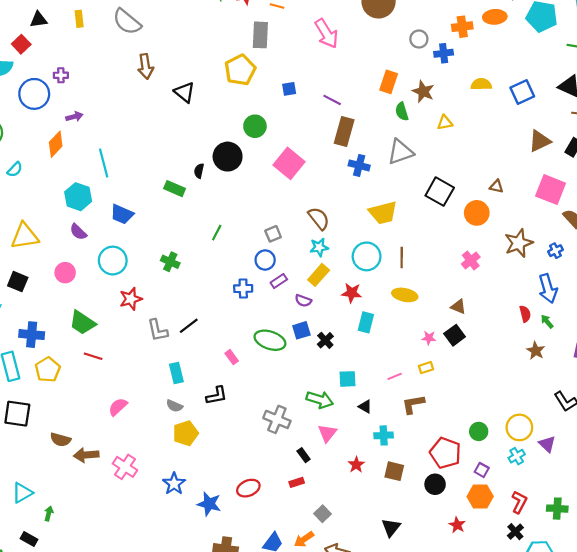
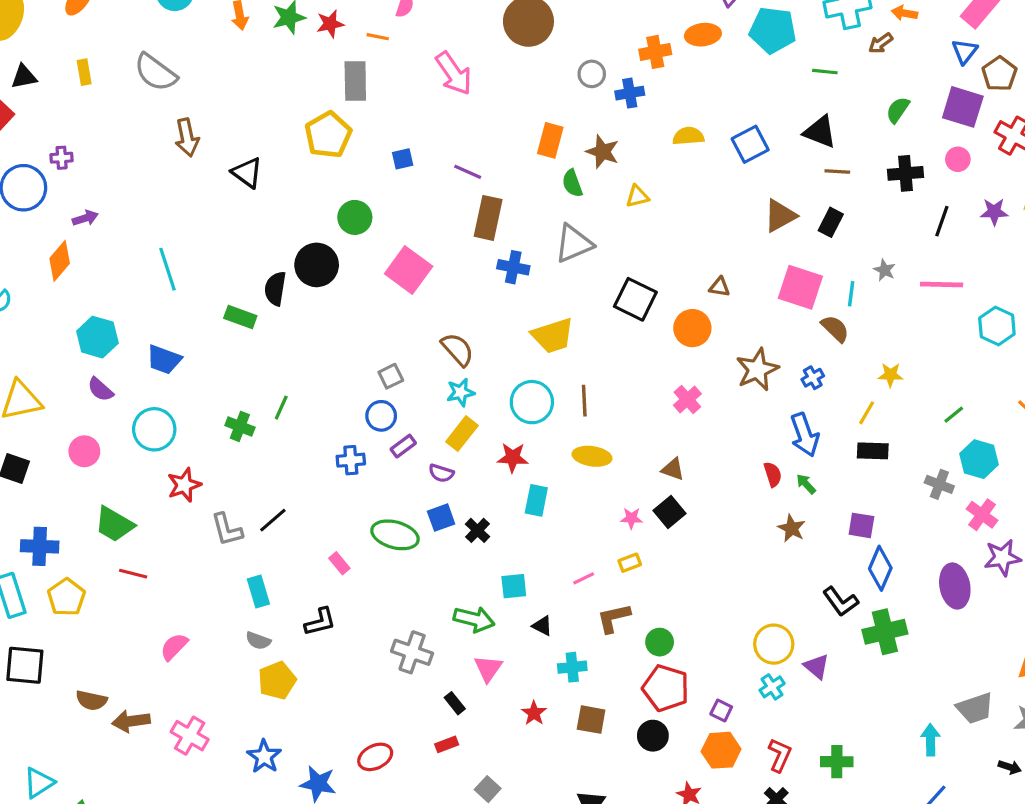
cyan line: (104, 163) -> (167, 269), moved
black semicircle: (199, 171) -> (275, 289), size x1.5
green line: (217, 233) -> (281, 408), moved
green circle: (479, 431) -> (660, 642), moved

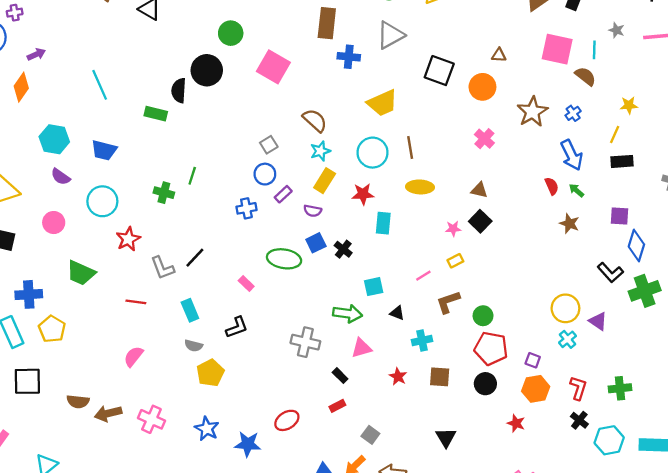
red line: (133, 574) -> (136, 302), moved
pink triangle: (488, 668) -> (361, 348), turned 45

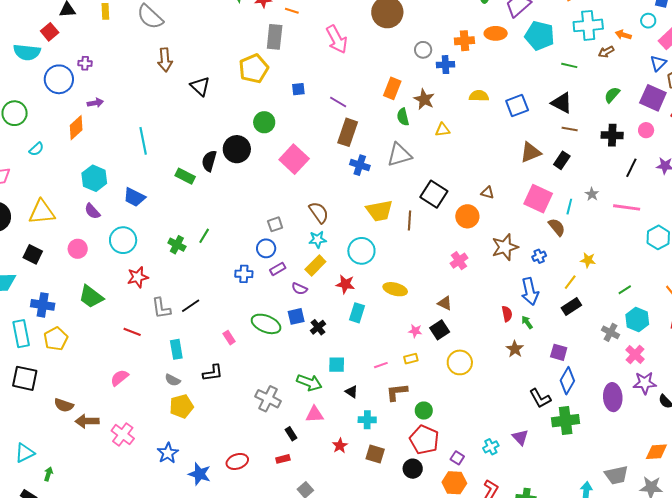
brown line: (410, 148) -> (409, 220), moved
black rectangle: (622, 161) -> (571, 306), turned -42
yellow circle: (565, 308) -> (460, 362), moved

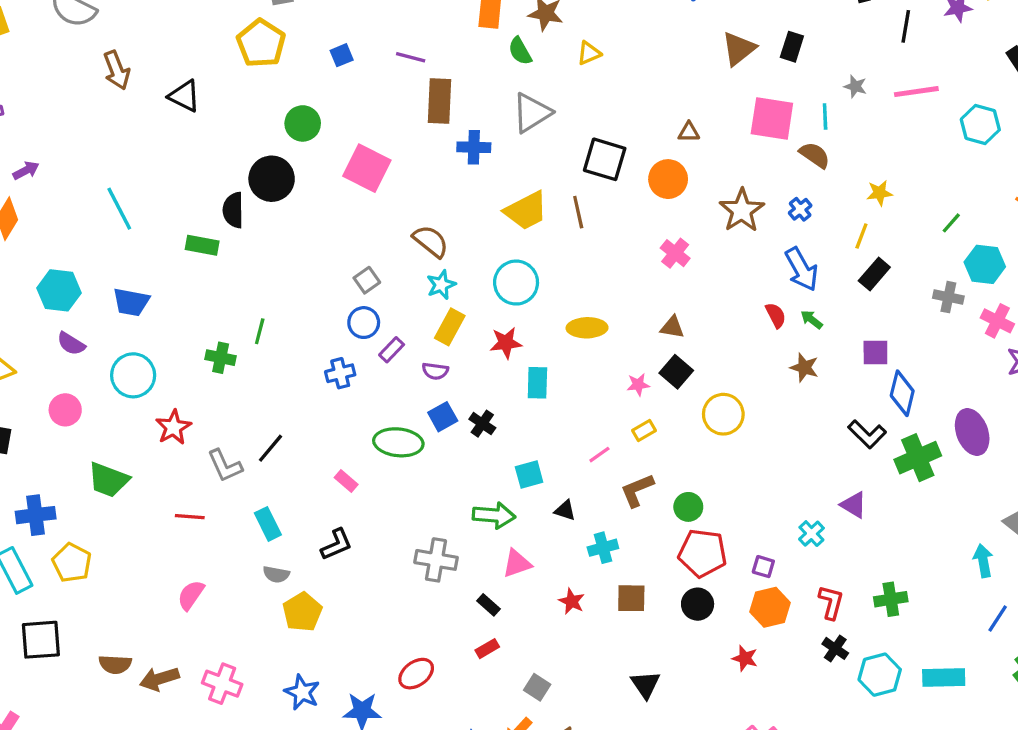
purple ellipse: (613, 397) -> (972, 432), moved

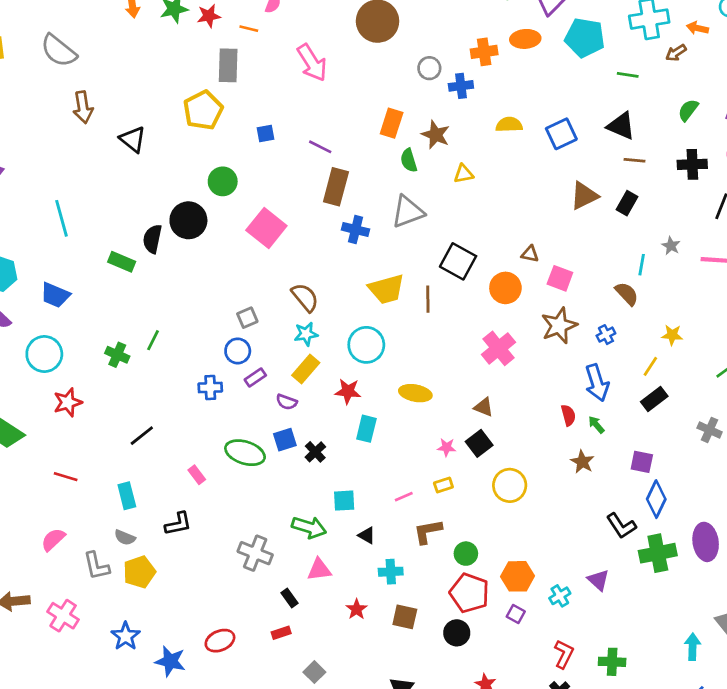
pink square: (772, 119) -> (560, 278), moved, size x0.7
pink cross: (675, 253) -> (499, 348), size x1.4
gray L-shape: (225, 466) -> (96, 566), moved
orange hexagon: (770, 607) -> (518, 576), moved

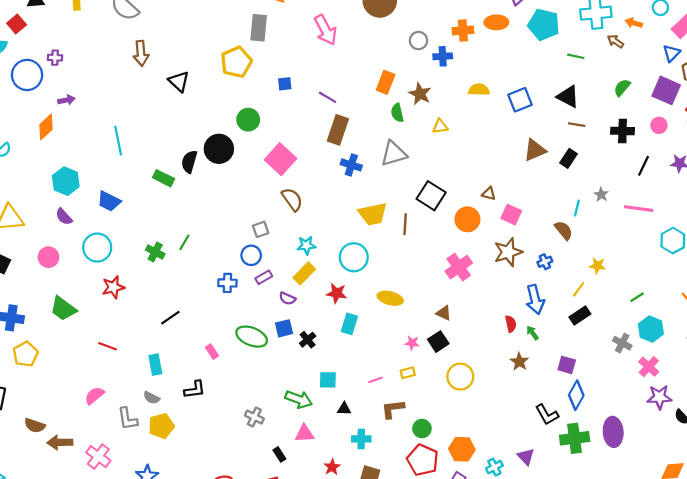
brown arrow: (676, 53) -> (615, 41), turned 63
brown semicircle: (305, 297) -> (292, 199), moved
black triangle: (367, 535) -> (344, 409), turned -32
gray cross: (255, 553) -> (254, 417), size x0.7

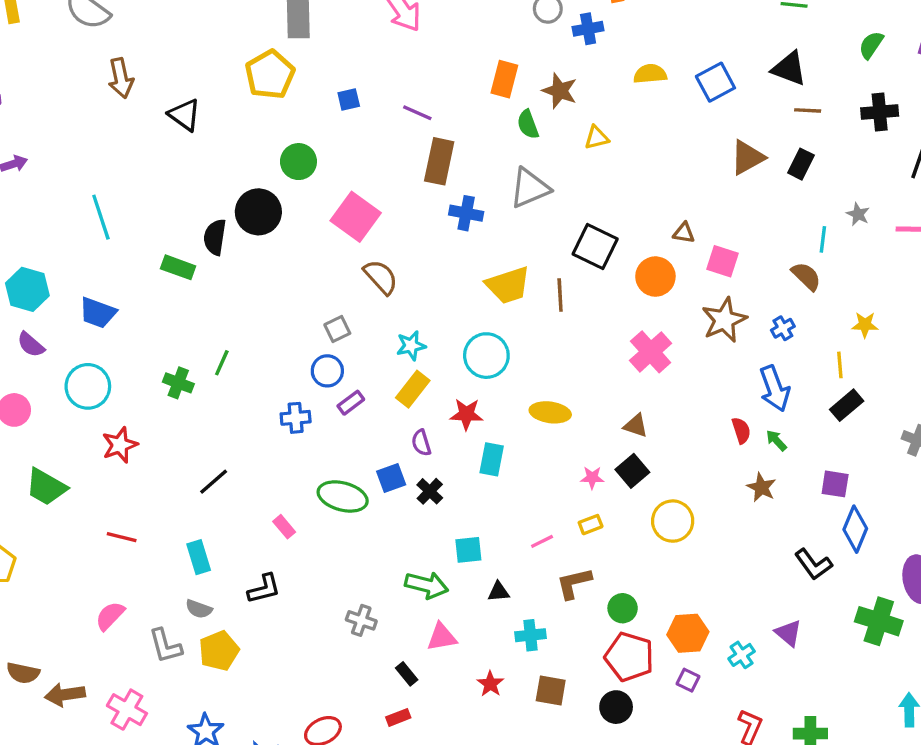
yellow line: (579, 289) -> (840, 365), turned -35
purple semicircle: (287, 298) -> (421, 443), moved, turned 56
green cross: (575, 438) -> (879, 621), moved, turned 32

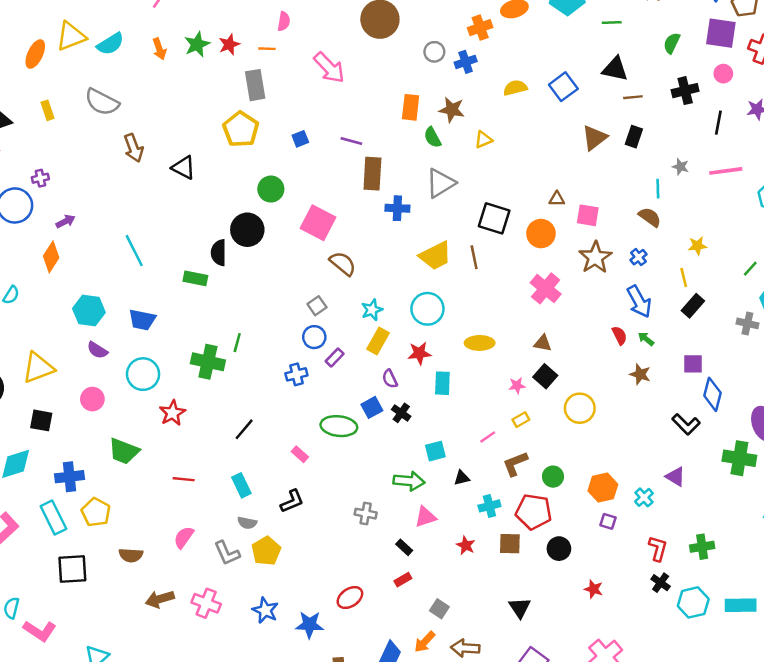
green cross: (178, 383) -> (208, 362), size x1.5
red pentagon: (629, 657) -> (534, 512), moved
brown semicircle: (23, 673) -> (131, 555), moved

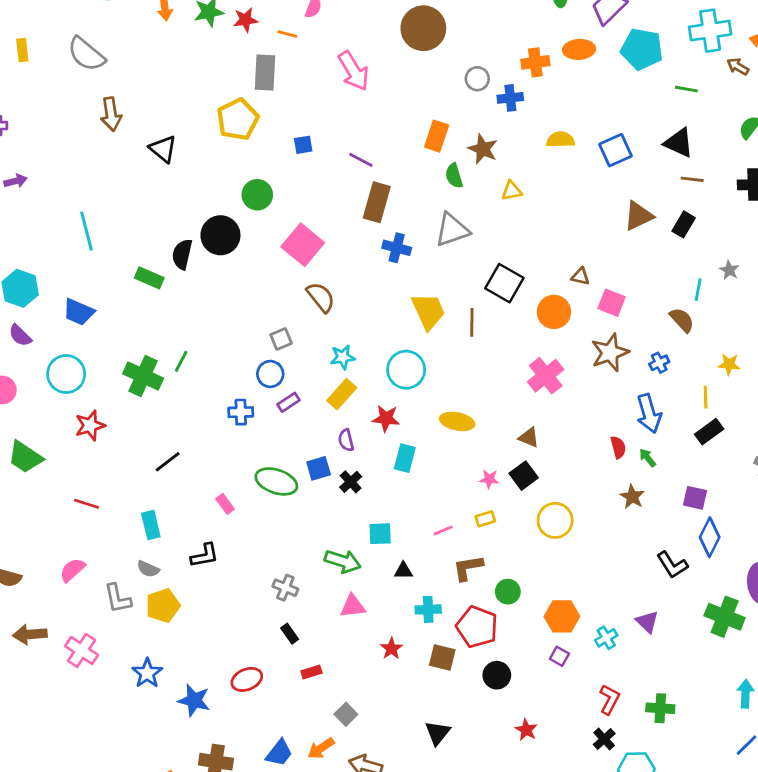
yellow trapezoid: (436, 256) -> (428, 311), turned -100
black rectangle: (404, 547) -> (290, 634), moved

